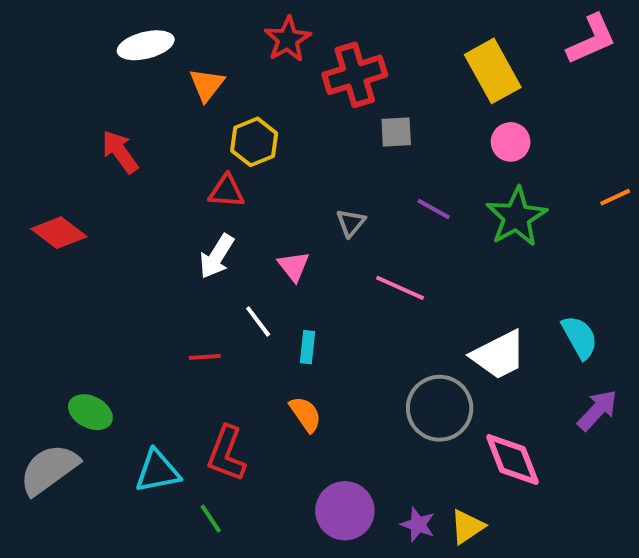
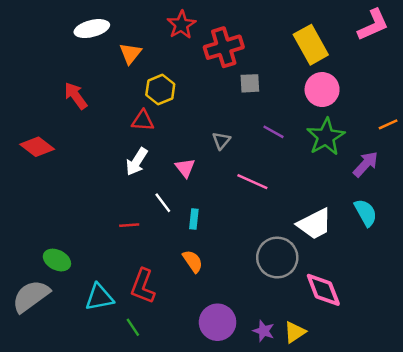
pink circle: (511, 142) -> (322, 90), size x1.4
purple arrow: (597, 410) -> (366, 164), moved

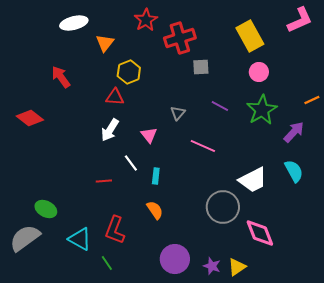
pink circle: (322, 90) -> (259, 72), size x0.7
cyan triangle: (99, 297) -> (80, 239), turned 40

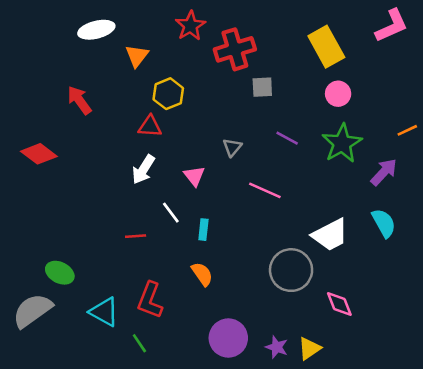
pink diamond: (260, 233) -> (339, 304), size x0.7

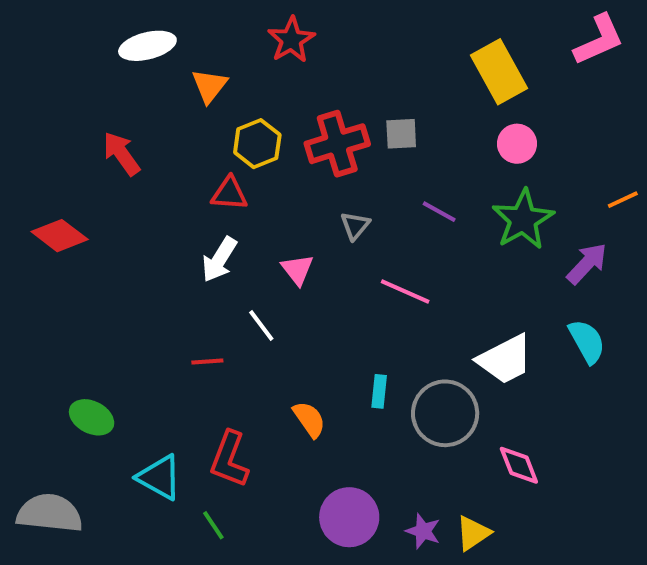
red cross: (235, 49) -> (337, 144), moved
cyan rectangle: (203, 230) -> (379, 391), moved
gray semicircle: (32, 311) -> (50, 513), moved, turned 42

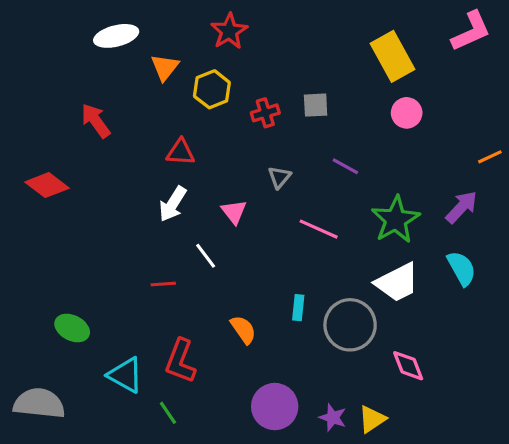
yellow hexagon: (257, 144) -> (212, 89), moved
red cross: (337, 144) -> (265, 113), size x0.6
green star: (523, 220) -> (396, 220), moved

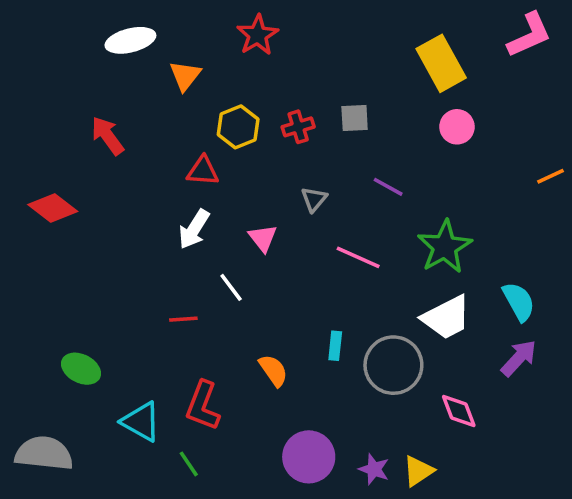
yellow hexagon: (212, 89) -> (238, 127), moved
purple arrow: (462, 207) -> (519, 358), moved

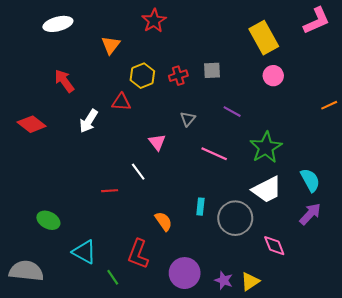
white ellipse: (130, 40) -> (58, 24), moved
white arrow: (194, 229) -> (89, 121), moved
red L-shape: (203, 406) -> (138, 254), moved

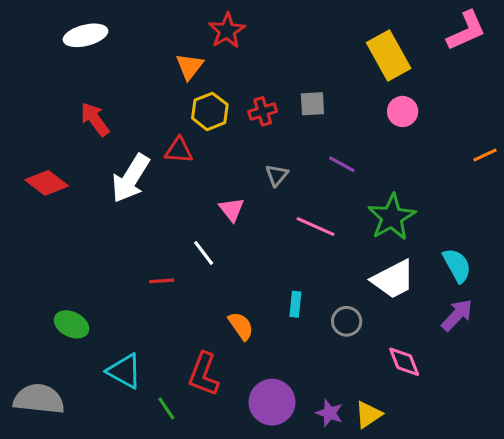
orange triangle: (111, 45) -> (190, 66), moved
white arrow: (89, 121) -> (131, 178), size x1.4
gray circle: (235, 218) -> (347, 321), size x0.6

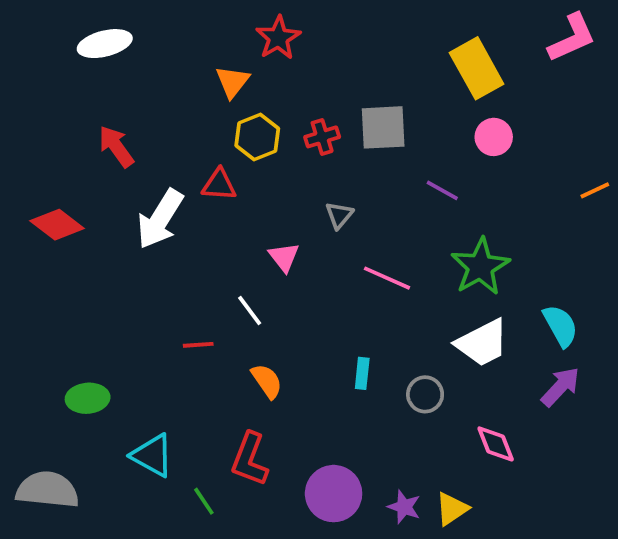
gray square: (312, 104) -> (383, 127), size x1.5
purple line: (342, 164) -> (442, 190), moved
green ellipse: (71, 324) -> (88, 398), turned -32
orange semicircle: (241, 326) -> (267, 381), moved

